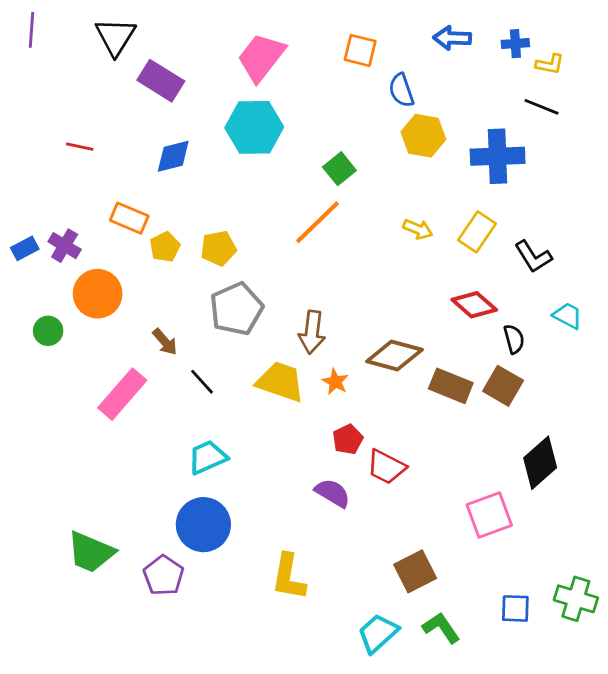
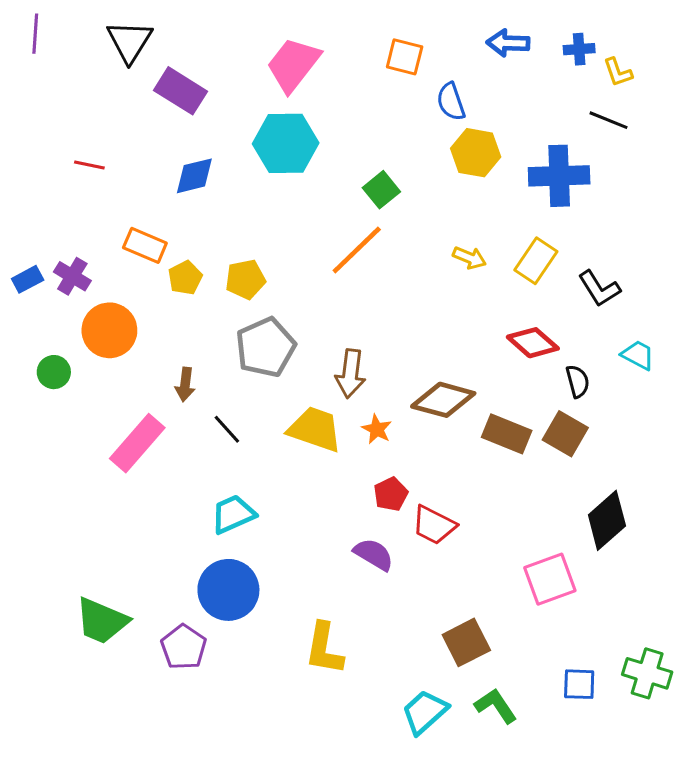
yellow L-shape: (550, 64) -> (618, 72), turned 60
brown arrow: (165, 342) -> (185, 384), turned 48

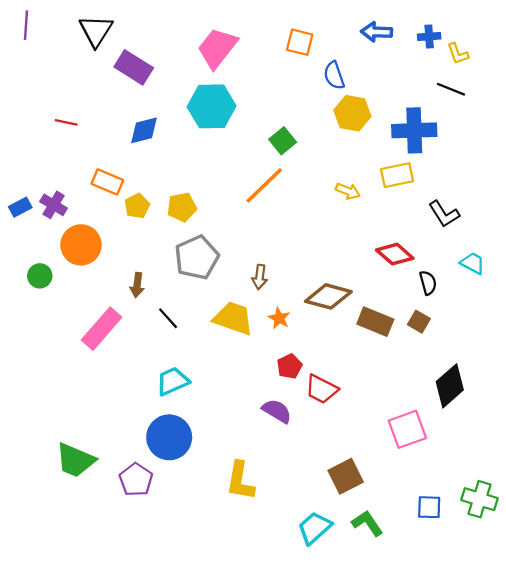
yellow rectangle: (536, 261) -> (397, 175), moved, turned 44
brown arrow: (350, 374) -> (260, 277), size x0.7
brown square: (565, 434) -> (419, 322), size x0.7

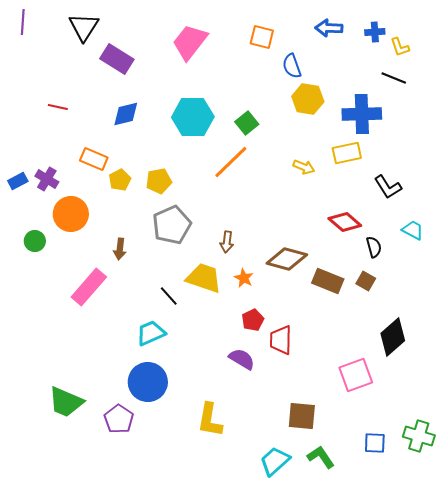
cyan hexagon: (212, 106) -> (193, 117), moved
black line: (168, 318) -> (169, 296), moved
red trapezoid: (321, 389) -> (281, 340), turned 64
brown square: (346, 476) -> (302, 416), turned 32

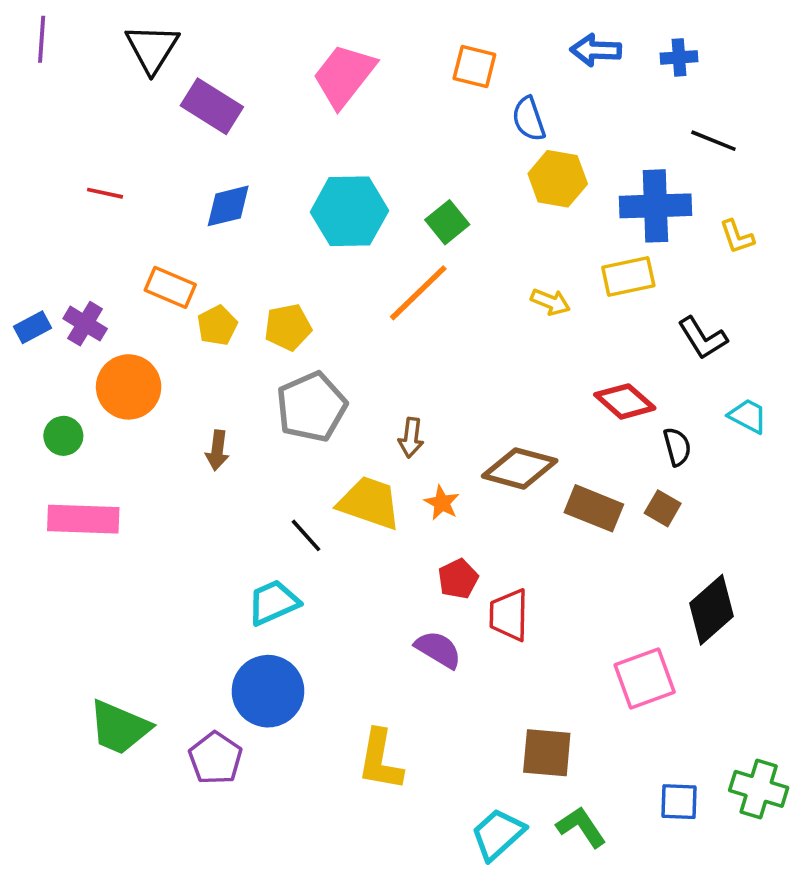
yellow L-shape: (400, 47) -> (737, 237), moved
pink rectangle: (89, 287) -> (83, 519), moved, turned 51

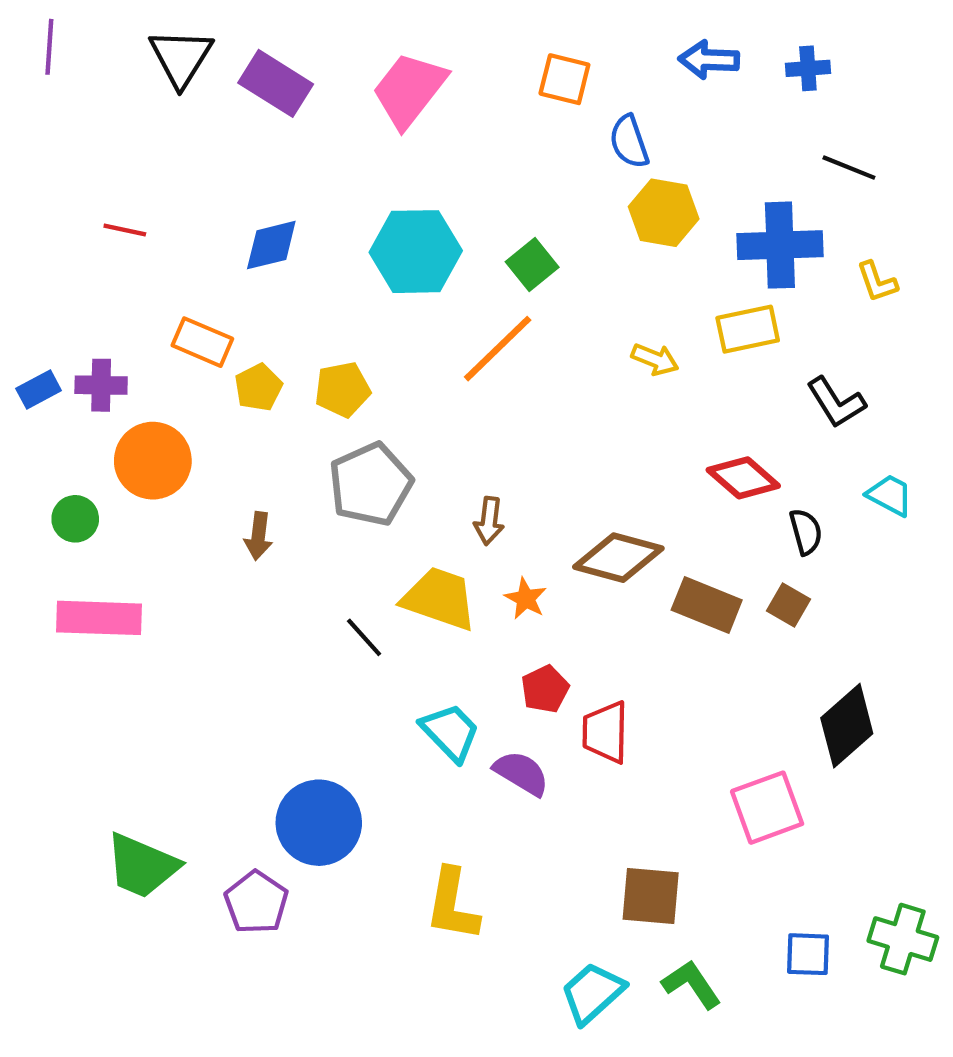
purple rectangle: (212, 106) -> (276, 83), moved
purple cross: (85, 324) -> (101, 385), turned -30
cyan trapezoid: (273, 602) -> (450, 732), moved, turned 70

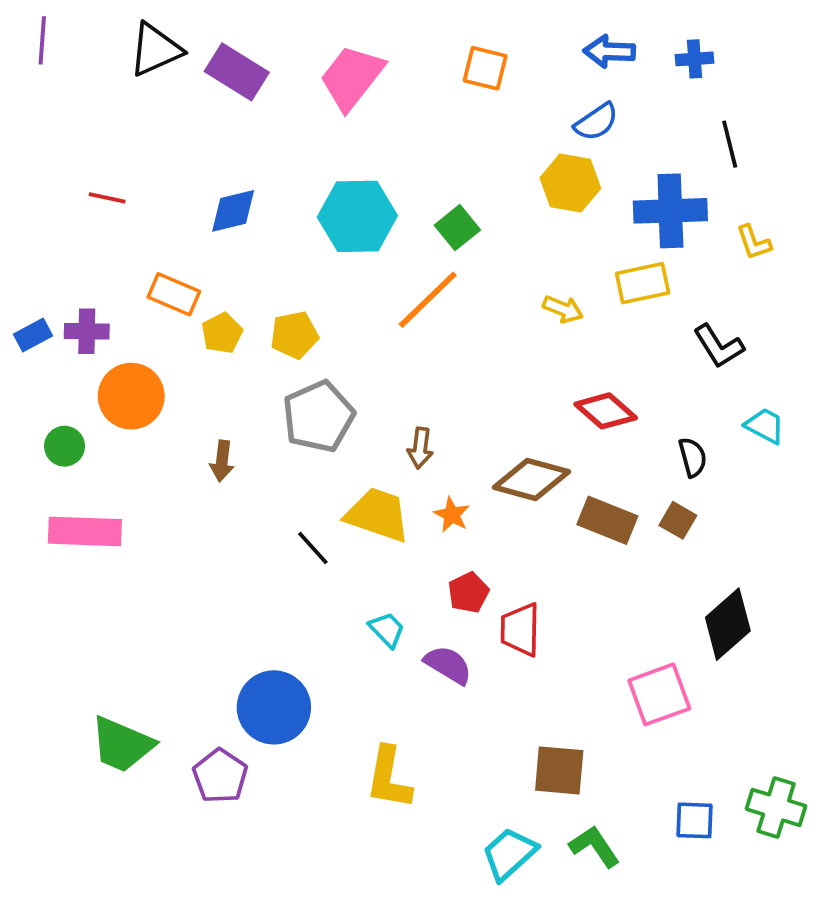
black triangle: (181, 58) -> (155, 50), turned 34
blue semicircle: (629, 142) -> (596, 122), moved, turned -105
black line: (849, 168) -> (730, 144), turned 54
red diamond: (743, 478) -> (606, 411), moved
cyan trapezoid: (450, 732) -> (387, 630), size x0.7

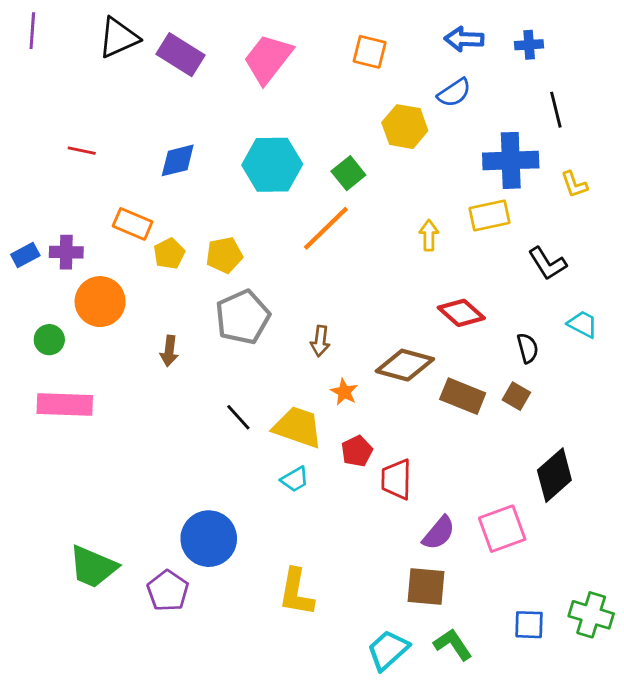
yellow hexagon: (570, 183) -> (405, 127), moved
yellow arrow: (563, 309) -> (429, 235), turned -112
yellow trapezoid: (378, 515) -> (298, 427), moved
cyan trapezoid: (387, 630) -> (295, 479), turned 104
purple semicircle: (448, 665) -> (439, 533), moved, turned 99

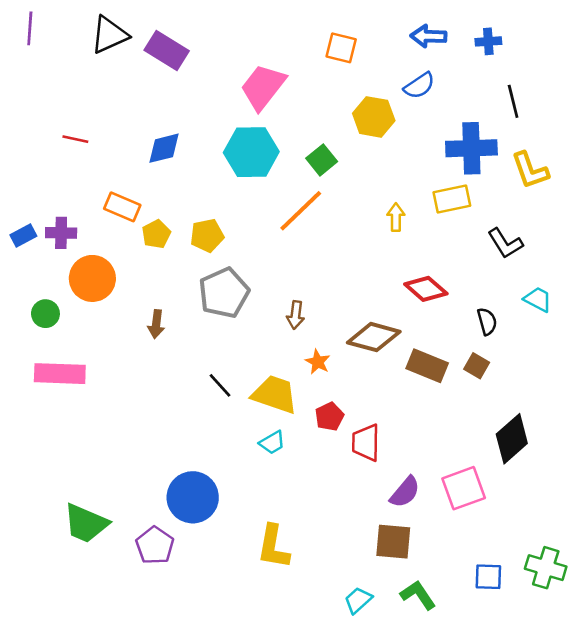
pink trapezoid: (268, 59) -> (263, 87), moved
yellow L-shape: (574, 184) -> (530, 170), size x1.5
cyan trapezoid: (388, 650) -> (358, 600), size x0.7

